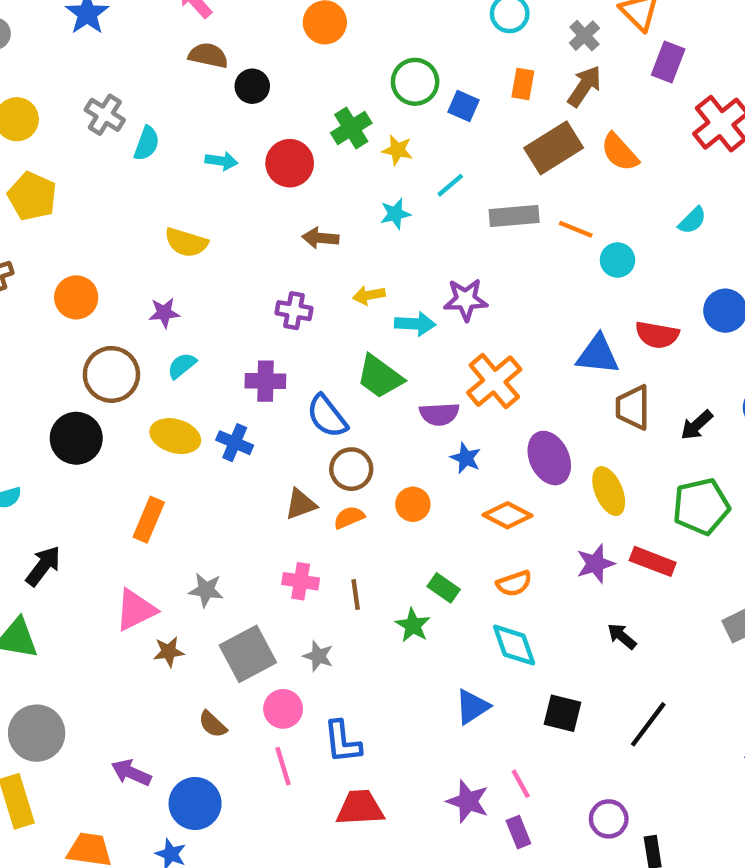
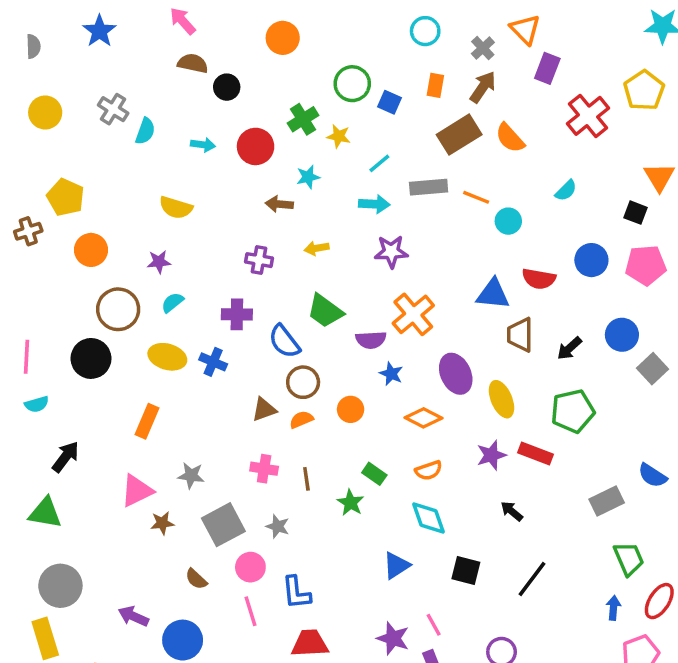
yellow pentagon: (32, 196) -> (66, 197), moved
cyan star: (395, 214) -> (308, 177), moved
cyan arrow: (415, 324) -> (374, 204), moved

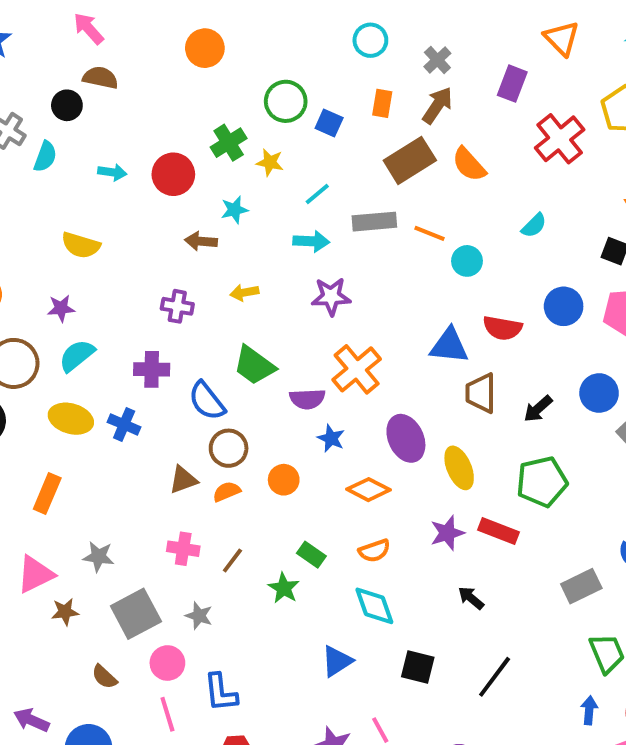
orange triangle: (525, 29) -> (562, 38), moved
black circle: (227, 87) -> (67, 105), moved
cyan semicircle: (172, 302) -> (77, 356), size x1.4
brown line: (306, 479) -> (232, 561), turned 45

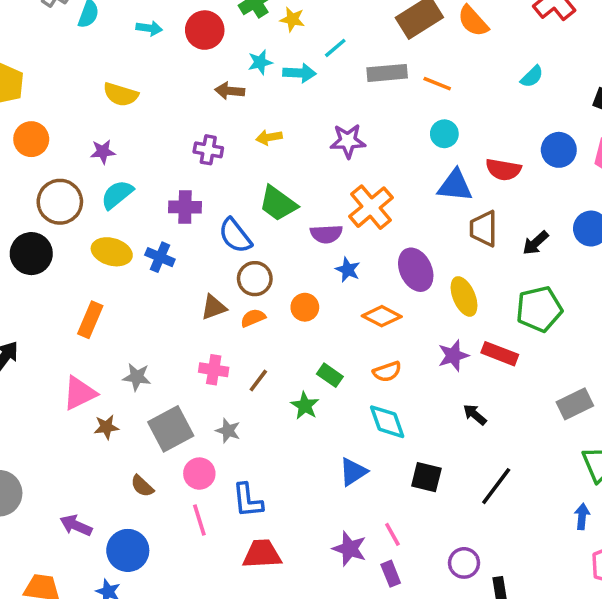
cyan arrow: (311, 241) -> (299, 73), moved
cyan circle: (467, 261) -> (444, 134), moved

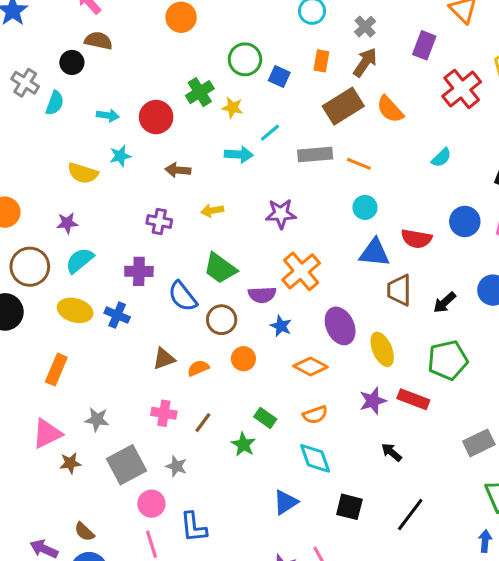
cyan star: (260, 62) -> (120, 156), moved
brown circle: (255, 279) -> (222, 320), moved
brown semicircle: (142, 486) -> (84, 532), moved

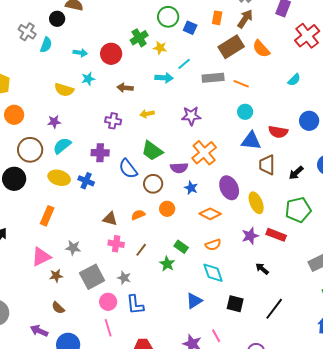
brown triangle: (164, 359) -> (110, 219), moved, turned 35
blue L-shape: (194, 527) -> (135, 305), moved
brown semicircle: (84, 532) -> (58, 308), moved

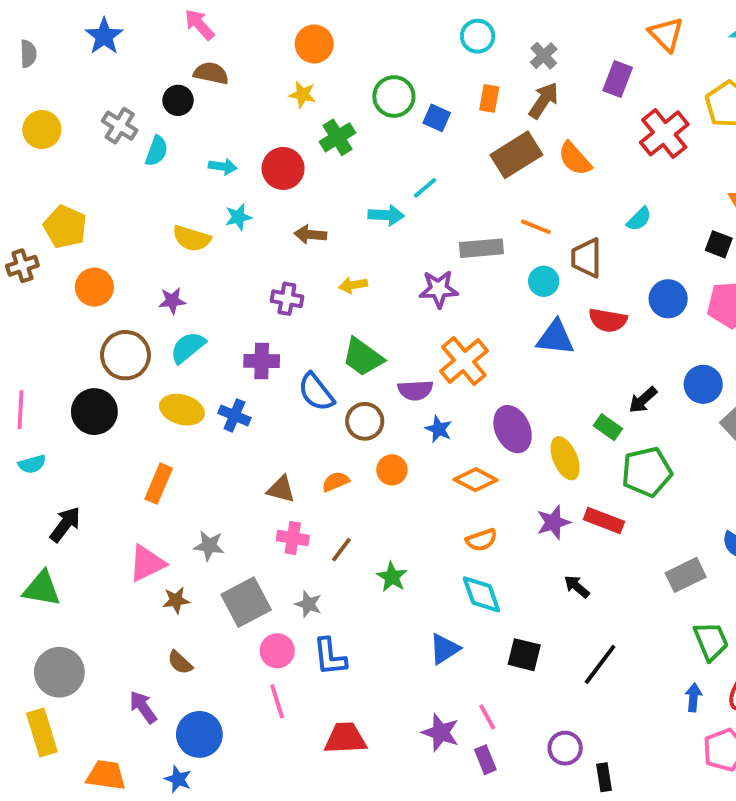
yellow star: (160, 48) -> (302, 95), moved
gray rectangle: (213, 78) -> (481, 248), moved
brown trapezoid: (267, 165) -> (586, 258), moved
green rectangle: (181, 247) -> (608, 427), moved
purple arrow: (39, 331) -> (143, 707), turned 30

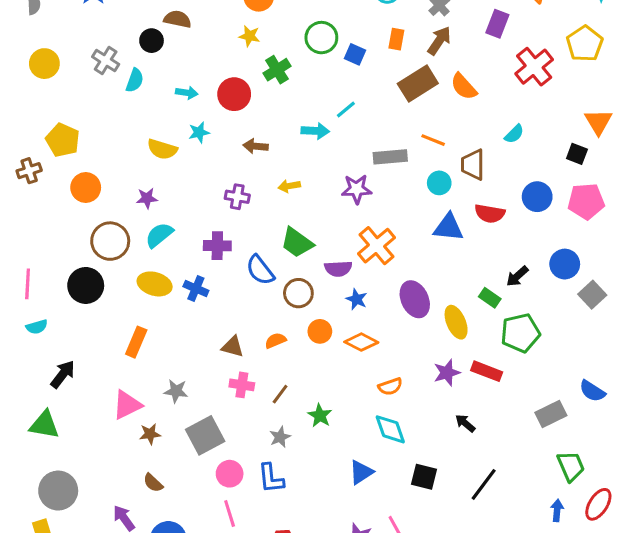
orange diamond: (476, 480) -> (361, 342), moved
gray star: (308, 604) -> (280, 437), moved, turned 30

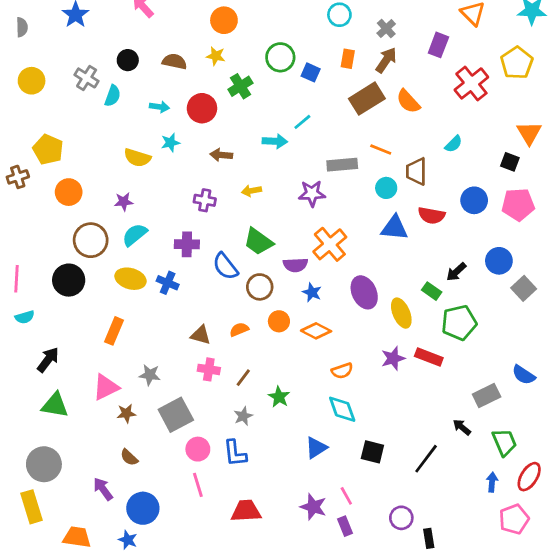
brown semicircle: (178, 19) -> (174, 61), moved
black arrow: (465, 423) -> (462, 427), moved
green triangle: (44, 425) -> (55, 405), moved

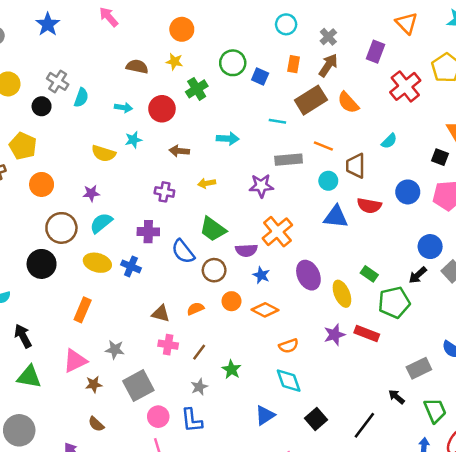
black circle: (128, 60) -> (42, 106), moved
cyan line: (302, 122) -> (277, 121), moved, turned 49
black arrow: (456, 272) -> (418, 275), moved
black arrow: (48, 360) -> (23, 336), turned -65
black square: (372, 452) -> (316, 419), turned 35

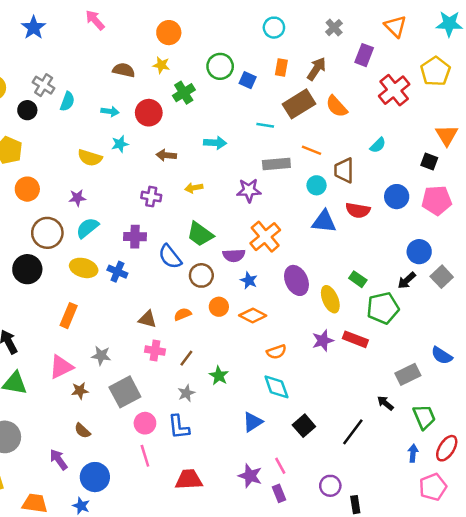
gray cross: (328, 37) -> (334, 28), moved

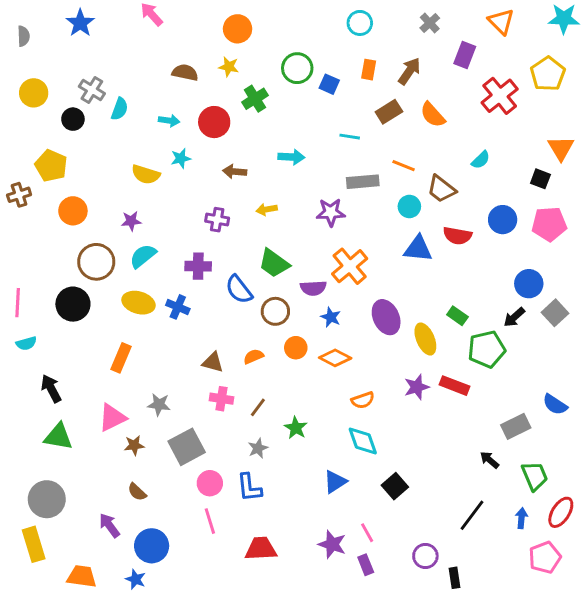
brown rectangle: (299, 104) -> (389, 112), size x0.7
brown trapezoid: (344, 170) -> (441, 189), turned -52
black line: (353, 432) -> (472, 515), moved

